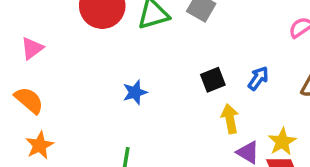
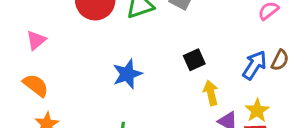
blue arrow: (258, 78) -> (254, 65), moved, size x1.4
blue star: (135, 92) -> (127, 74), size x1.4

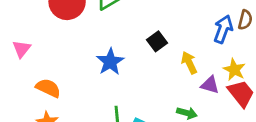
black square: (194, 60) -> (157, 41), moved
orange semicircle: (36, 85) -> (48, 88), moved

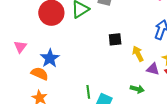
black square: (157, 41) -> (115, 39), turned 32
blue star: (110, 62) -> (50, 58), moved

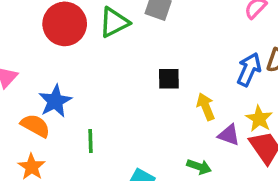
green line: (88, 92) -> (91, 141), moved

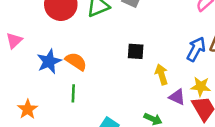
yellow star: (259, 119) -> (201, 87), turned -30
orange semicircle: (35, 126) -> (76, 61), moved

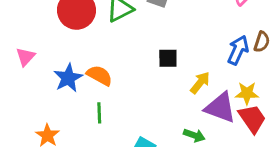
yellow arrow: (161, 74) -> (200, 83), turned 60
purple triangle: (177, 97) -> (220, 108), size x1.6

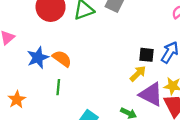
black square: (168, 58) -> (147, 55), moved

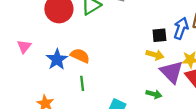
yellow arrow: (138, 74) -> (155, 55), turned 72
purple triangle: (151, 94) -> (171, 72), turned 30

